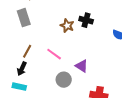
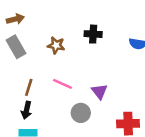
brown star: (67, 26) -> (56, 45), moved
purple triangle: (82, 66) -> (99, 92), turned 32

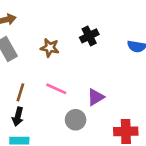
black cross: (93, 34) -> (89, 36), turned -30
purple triangle: (99, 92) -> (96, 97), turned 36

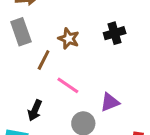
brown line: (20, 92) -> (44, 60), moved
black arrow: (18, 117) -> (35, 110), moved

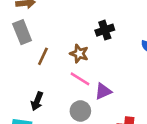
brown star: (69, 39) -> (79, 54), moved
pink line: (68, 85) -> (80, 79), moved

